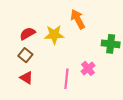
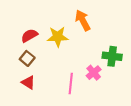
green cross: (111, 44) -> (112, 56), moved

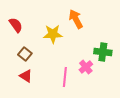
red semicircle: (29, 36) -> (16, 25), moved, turned 84

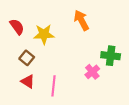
yellow star: (53, 34) -> (44, 34), moved
pink line: (65, 77) -> (54, 86), moved

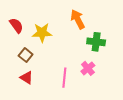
green cross: (111, 56) -> (96, 42), moved
pink line: (54, 86) -> (64, 78), moved

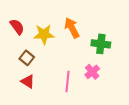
orange arrow: (78, 19) -> (72, 28), moved

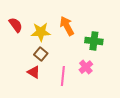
brown square: (27, 58) -> (41, 54), moved
red triangle: (28, 81) -> (34, 72), moved

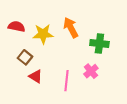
red semicircle: (16, 25) -> (17, 26), turned -42
brown square: (41, 54) -> (25, 57), moved

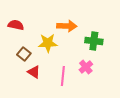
orange arrow: (71, 28) -> (67, 26), turned 120
yellow star: (43, 34) -> (48, 43), moved

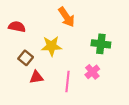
orange arrow: (67, 26) -> (66, 17), moved, turned 54
red triangle: (34, 72) -> (36, 77), turned -40

